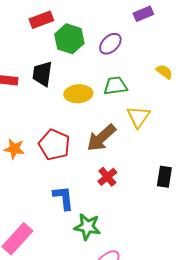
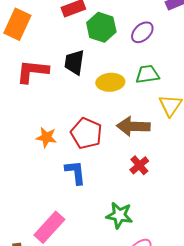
brown arrow: (101, 138) -> (133, 126), turned 44
blue L-shape: (63, 198) -> (75, 172), moved

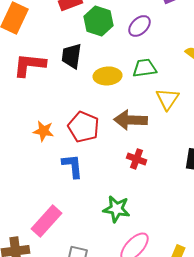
red cross: (139, 165) -> (137, 159), turned -30

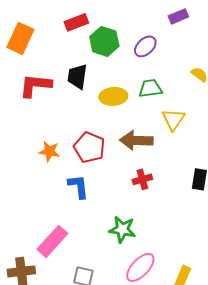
red cross: (137, 159) -> (142, 179), turned -36

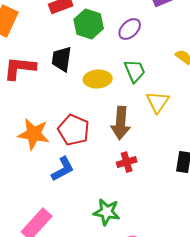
green trapezoid: (150, 88) -> (135, 71), turned 75
brown arrow: (136, 140) -> (121, 123), turned -88
orange star: (49, 151) -> (34, 134), size x1.5
blue L-shape: (78, 186) -> (63, 169), turned 68

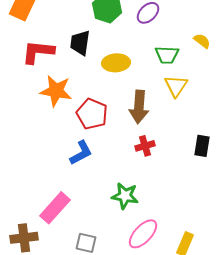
green trapezoid: (135, 71) -> (167, 55), moved, turned 115
orange star: (34, 134) -> (56, 91), moved

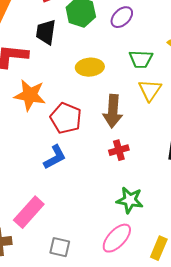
black trapezoid: (80, 43) -> (46, 32), moved
green star: (125, 196) -> (130, 200), moved

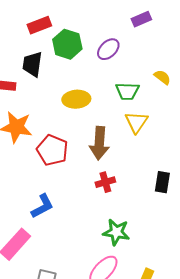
blue L-shape: (55, 157) -> (42, 206), moved

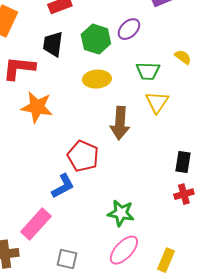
green hexagon: (67, 44) -> (96, 39), moved
red pentagon: (52, 150) -> (83, 156), moved
red cross: (105, 182) -> (184, 194), moved
green star: (116, 232) -> (121, 213), moved

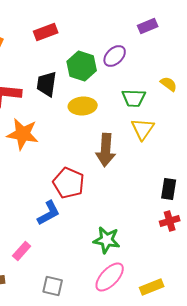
black trapezoid: (53, 44) -> (47, 84), moved
pink rectangle: (36, 224) -> (22, 251), size x0.6
yellow rectangle: (166, 260) -> (152, 287), turned 45

